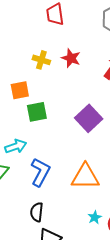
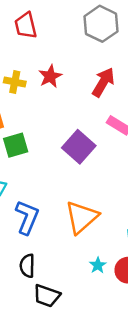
red star: (71, 58) -> (50, 76), turned 30
orange triangle: (85, 177) -> (82, 217), turned -36

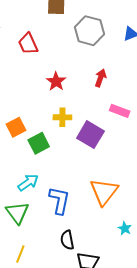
yellow cross: (15, 82) -> (62, 117), moved
red arrow: (103, 82) -> (100, 78), size x0.7

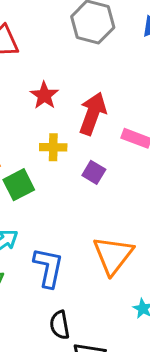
red arrow: (100, 78) -> (93, 114), moved, size x1.6
purple square: (90, 135) -> (94, 172), size x0.6

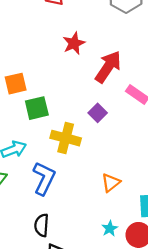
yellow cross: (53, 147) -> (66, 138), moved, size x1.4
orange triangle: (113, 255) -> (111, 183), moved, size x0.6

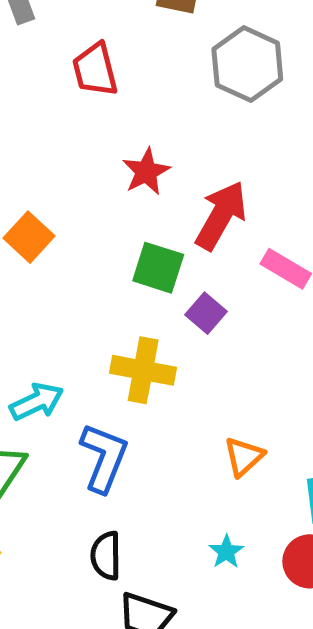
orange square: (16, 84) -> (29, 237), moved, turned -30
green square: (37, 108) -> (158, 268), moved, turned 35
cyan star: (110, 229) -> (226, 552), moved

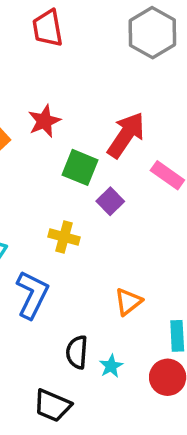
red star: (146, 172) -> (44, 121), moved
yellow cross: (143, 370) -> (64, 237), size x0.7
black semicircle: (106, 556) -> (77, 352), moved

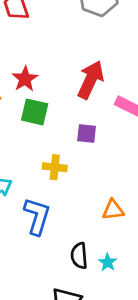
green square: (80, 167) -> (35, 112), moved
purple square: (110, 201) -> (87, 133), turned -30
orange triangle: (128, 302) -> (113, 210), turned 40

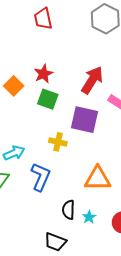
purple square: (87, 133) -> (84, 120), size x1.8
orange triangle: (113, 210) -> (98, 179), size x1.6

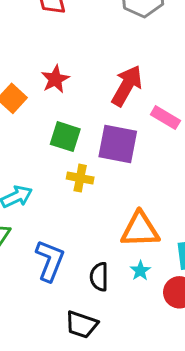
green square: (48, 99) -> (65, 137), moved
blue L-shape: (41, 177) -> (50, 261), moved
cyan star: (89, 217) -> (140, 271), moved

